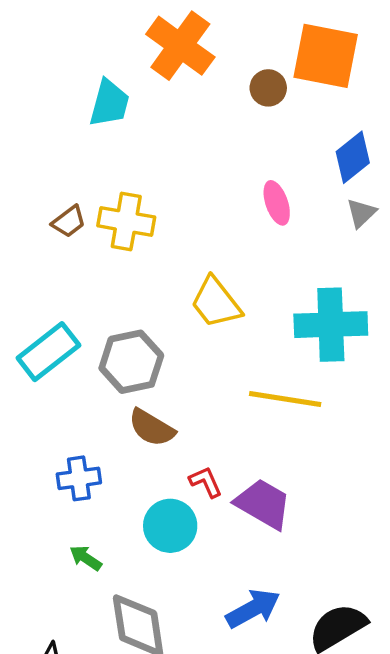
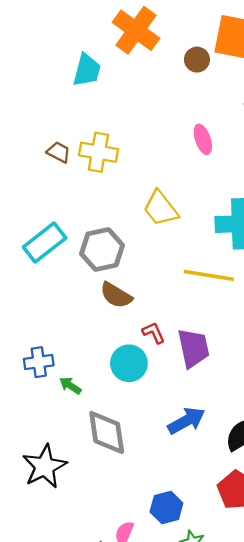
brown trapezoid: (69, 221) -> (59, 152), turned -115
blue cross: (79, 478) -> (39, 362), moved
purple trapezoid: (263, 504) -> (193, 348), turned 48

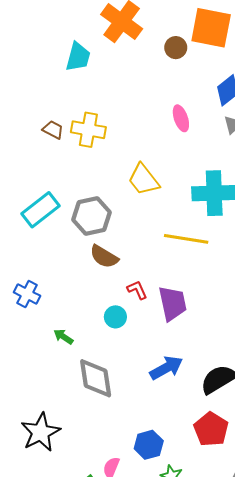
blue cross: (39, 362) -> (27, 294), moved, turned 35
cyan circle: (129, 363) -> (115, 317), size x0.7
black star: (45, 466) -> (41, 432), moved

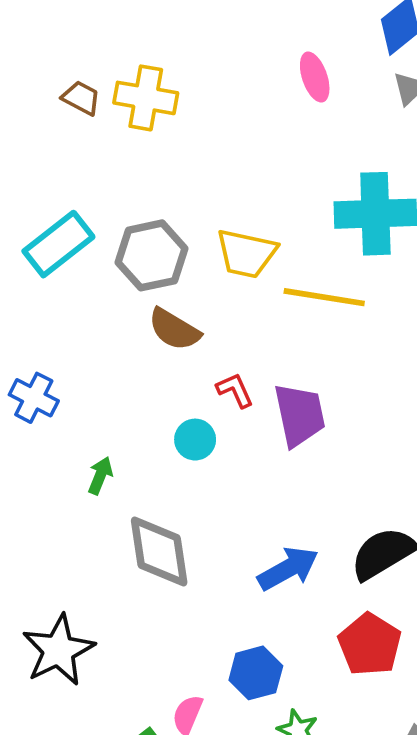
yellow trapezoid: (143, 180) -> (246, 254), moved, turned -40
green arrow: (63, 337) -> (100, 476), turned 78
blue arrow: (166, 368) -> (288, 569), moved

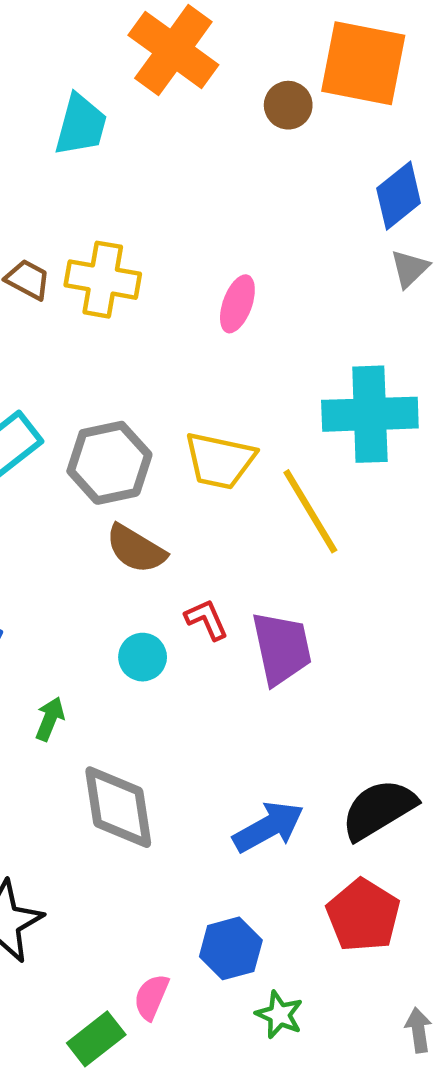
pink ellipse: (315, 77) -> (237, 304), moved, turned 39
yellow line: (324, 297) -> (310, 511), turned 50
cyan circle: (195, 440) -> (143, 657), moved

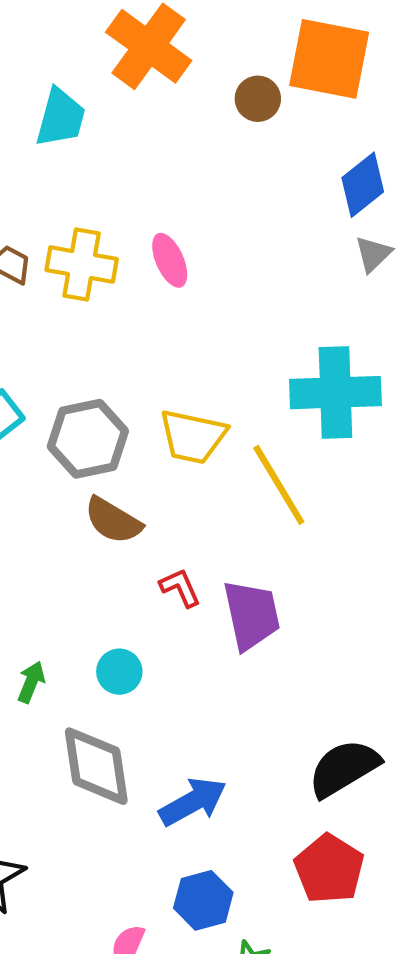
pink ellipse: (237, 304) -> (170, 260), moved, turned -44
cyan circle: (143, 657) -> (119, 672), moved
blue arrow: (268, 827) -> (193, 802), moved

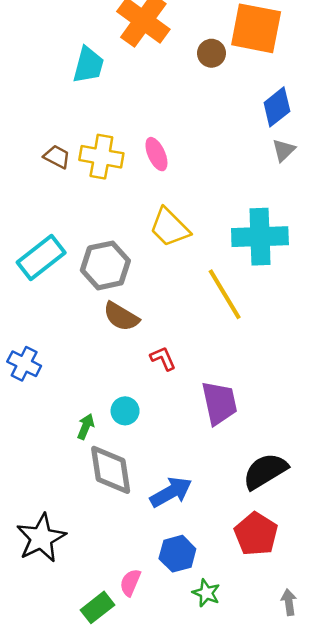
yellow trapezoid: (193, 437) -> (170, 227), moved, turned 33
purple trapezoid: (252, 615) -> (219, 403), moved
green arrow: (31, 682) -> (86, 427), moved

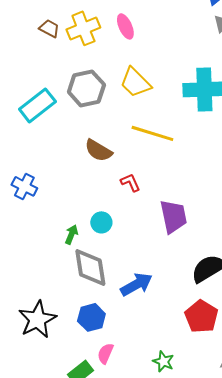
yellow cross: (101, 157) -> (83, 28), turned -32
gray hexagon: (105, 265) -> (86, 88), moved
yellow line: (225, 294) -> (152, 133), moved, turned -42
blue hexagon: (177, 554) -> (91, 317), moved

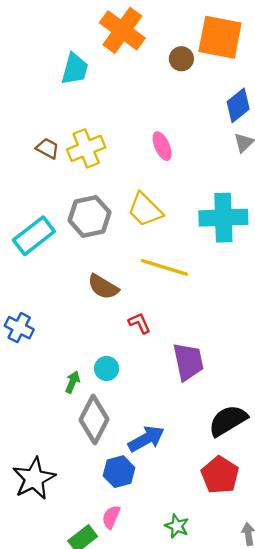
pink ellipse: (125, 26) -> (162, 146), moved
gray diamond: (90, 267) -> (94, 419), turned 36
blue hexagon: (91, 317) -> (119, 472), moved

